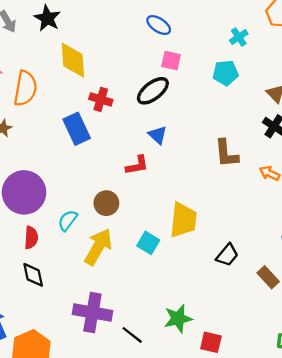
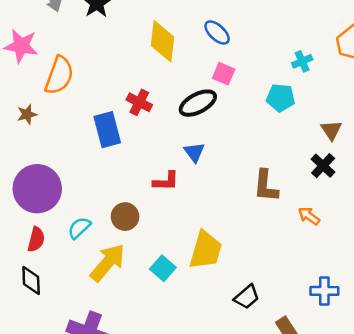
yellow diamond: (73, 60) -> (162, 41), moved

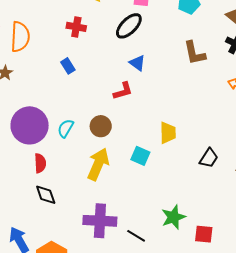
red cross: (139, 102) -> (76, 27), moved
blue rectangle: (107, 130) -> (68, 66), size x0.6
brown L-shape: (266, 186) -> (195, 53), moved
cyan semicircle: (79, 228) -> (66, 128), moved
yellow trapezoid: (206, 250) -> (168, 133), size x0.7

